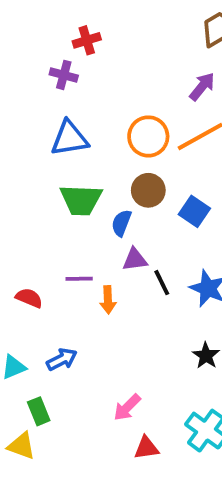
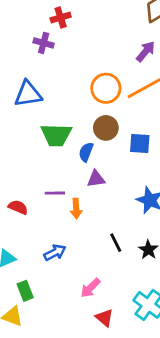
blue triangle: (69, 138) -> (28, 94), moved
blue square: (194, 211) -> (140, 144), turned -30
black line: (162, 283) -> (116, 243), moved
blue arrow: (62, 359) -> (55, 253), moved
red triangle: (146, 448) -> (104, 318), turned 48

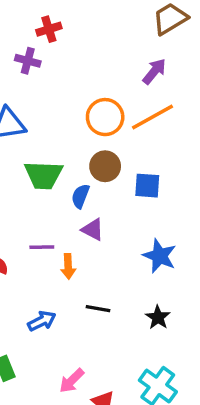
purple triangle: (96, 179) -> (93, 230), turned 36
black line: (116, 243) -> (98, 309), moved, turned -54
pink arrow: (90, 288) -> (72, 381), moved

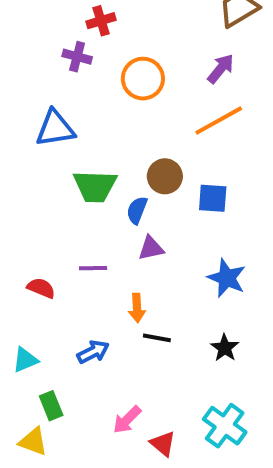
orange circle: (105, 117) -> (143, 79), moved
purple triangle: (93, 230) -> (151, 248), turned -40
orange arrow: (68, 266) -> (137, 308), moved

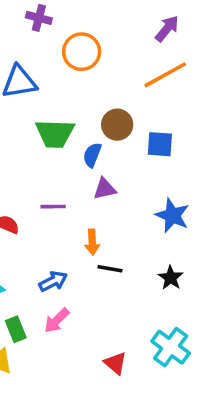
orange circle: (143, 79) -> (82, 52), moved
pink arrow: (127, 420) -> (57, 320), moved

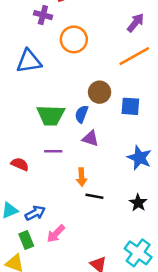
green trapezoid: (55, 134) -> (51, 115), moved
purple triangle: (105, 189) -> (91, 138), turned 30
blue arrow: (53, 281) -> (35, 213), moved

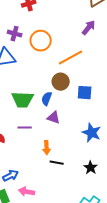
purple cross: (43, 15) -> (15, 34), moved
orange line: (134, 56) -> (71, 58), moved
pink arrow: (56, 234) -> (27, 192), turned 56

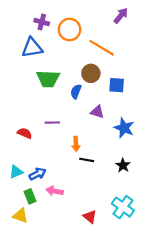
orange line: (71, 58) -> (102, 48), turned 60
green trapezoid: (23, 100) -> (48, 79), moved
purple triangle: (54, 118) -> (97, 112), moved

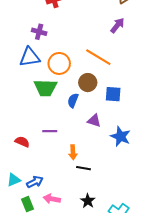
orange circle: (70, 30) -> (59, 63), moved
black star: (123, 165) -> (88, 201), moved

